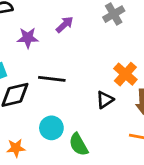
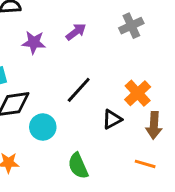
black line: (52, 79) -> (79, 90), moved, turned -60
cyan circle: (51, 128) -> (43, 127), moved

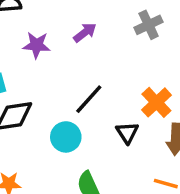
black triangle: (112, 119) -> (127, 133), turned -35
cyan circle: (43, 127) -> (66, 137), moved

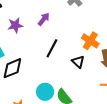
purple arrow: (85, 32) -> (44, 19), moved
cyan circle: (66, 137) -> (45, 92), moved

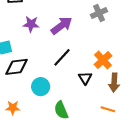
purple arrow: (44, 19) -> (62, 26), size x1.5
cyan circle: (45, 92) -> (41, 87), moved

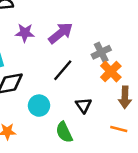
gray cross: (99, 13) -> (101, 52), moved
black triangle: (85, 78) -> (84, 105), moved

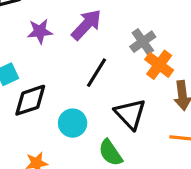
black triangle: (84, 105) -> (130, 114), size x1.5

